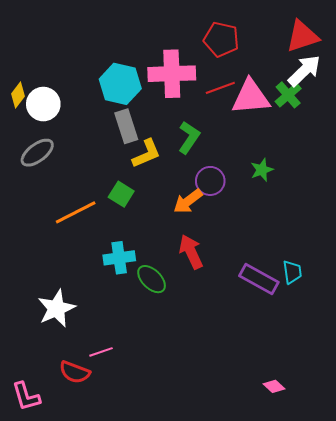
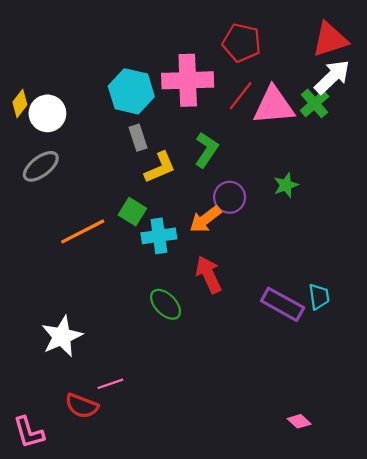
red line: (220, 88) -> (241, 96), turned -32
gray rectangle: (126, 126) -> (138, 138), size x0.7
cyan cross: (119, 258) -> (159, 236), moved

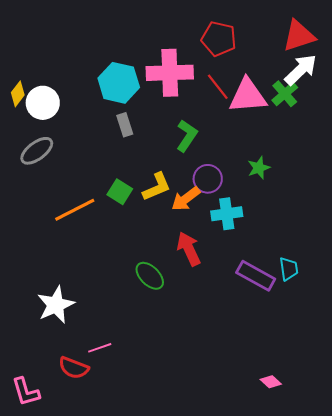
red line: (241, 96) -> (218, 87), turned -76
yellow L-shape: (160, 167) -> (157, 187), moved
cyan cross: (159, 236) -> (227, 214), moved

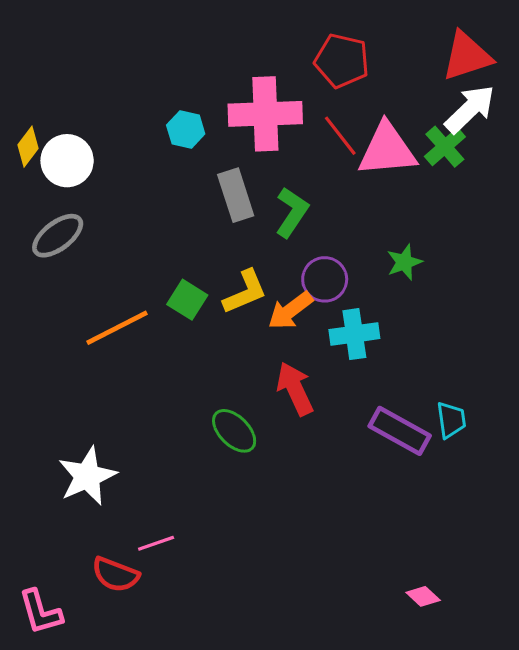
cyan hexagon: (119, 83) -> (186, 129), size x0.6
gray rectangle: (125, 125) -> (236, 195), moved, size x1.4

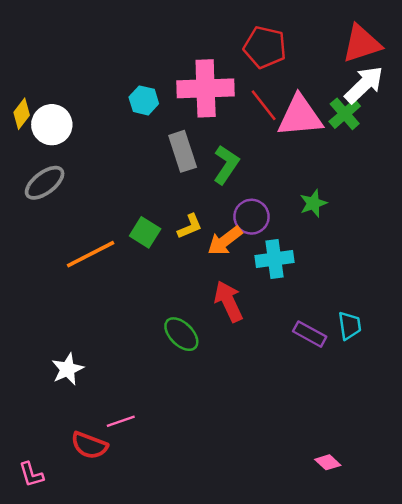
yellow L-shape: (245, 292) -> (190, 226), size x0.7
purple rectangle: (400, 431) -> (310, 334), size x0.7
white star: (87, 476) -> (68, 369), size x0.7
pink L-shape: (40, 612) -> (31, 474), size x0.7

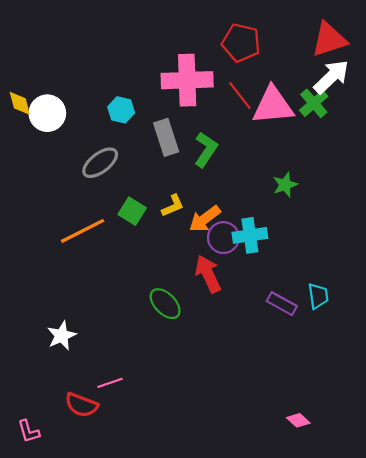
cyan hexagon: (144, 100) -> (121, 110), moved
yellow diamond: (22, 114) -> (20, 103), turned -52
gray ellipse: (45, 183) -> (100, 163), moved
purple circle: (252, 217) -> (223, 238), moved

